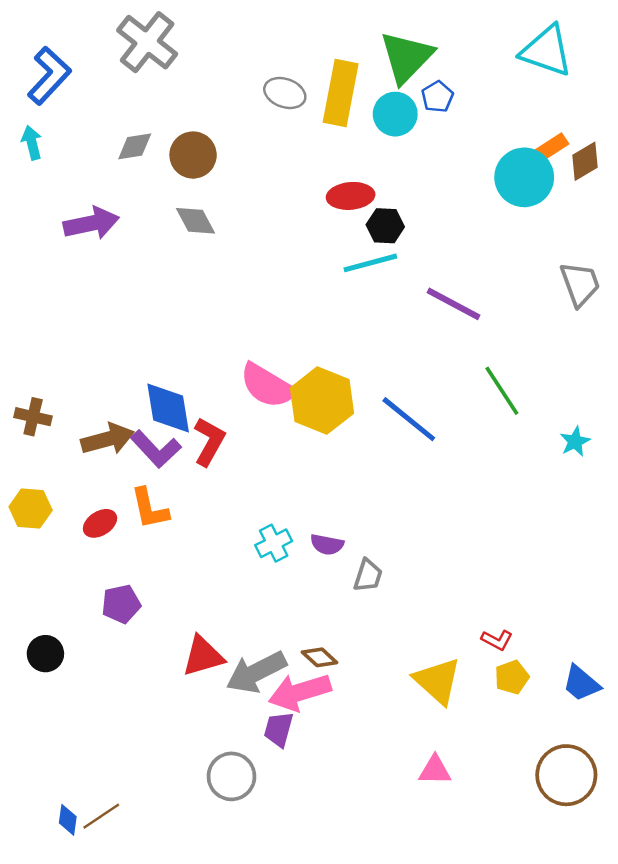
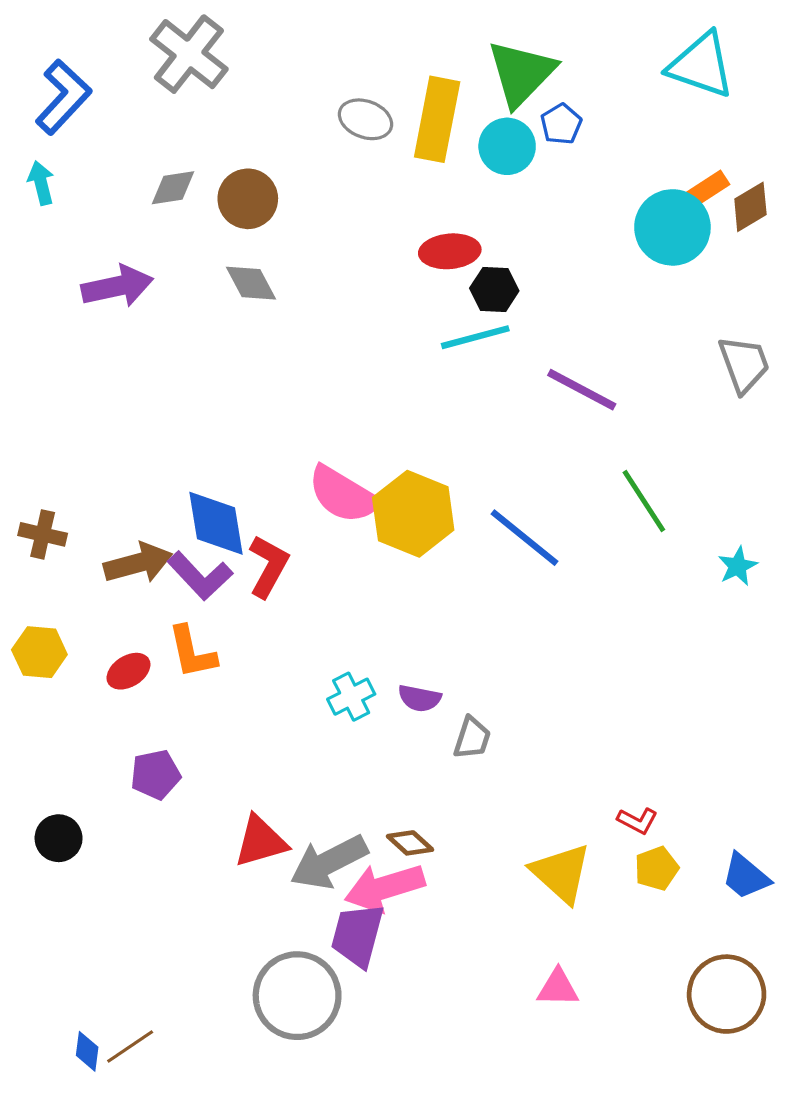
purple trapezoid: (279, 729) -> (358, 935), size x1.4
gray circle: (231, 776) -> (297, 996), size x1.4

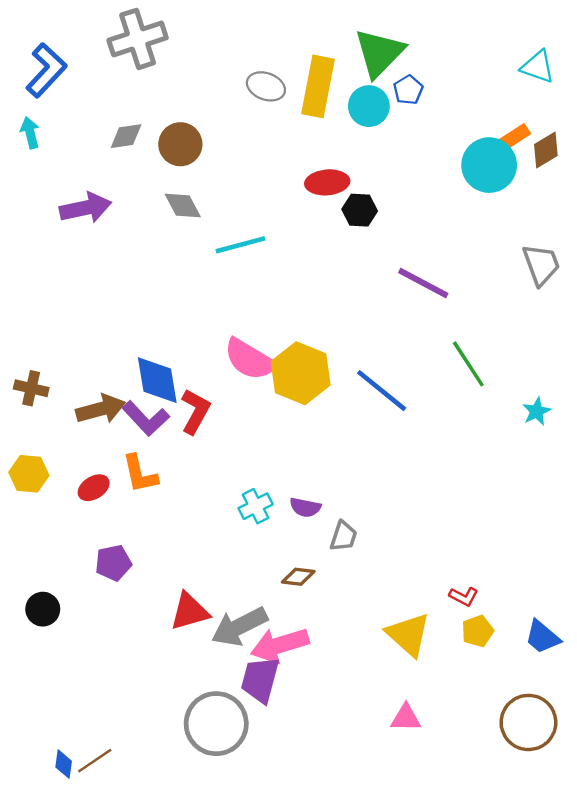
gray cross: (189, 54) -> (138, 39), turned 34
cyan triangle: (701, 65) -> (538, 67), moved, size x0.7
cyan line: (475, 337) -> (241, 245), moved
brown diamond: (410, 843) -> (298, 577), moved, turned -36

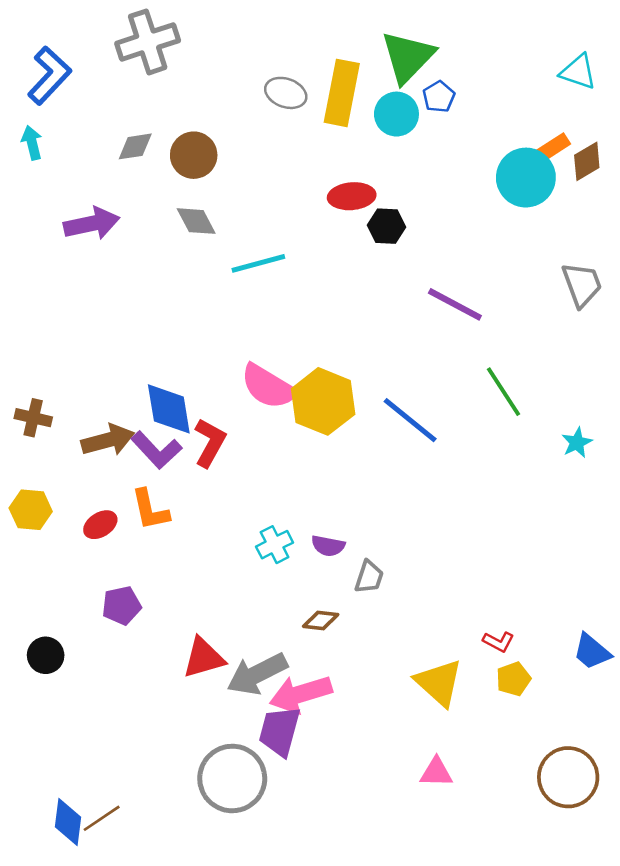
blue trapezoid: (542, 637) -> (592, 652), moved
blue diamond: (64, 764) -> (68, 822), size x1.5

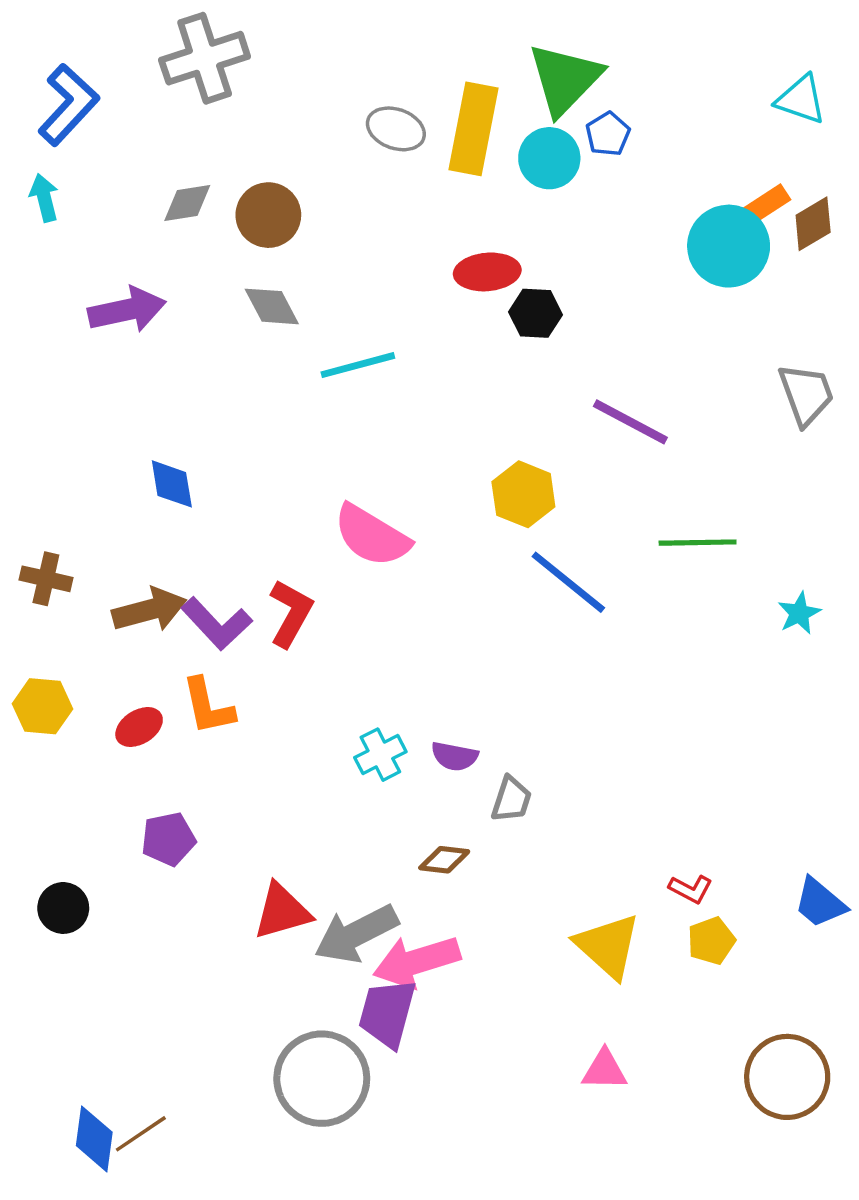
green line: (503, 392) -> (698, 543), turned -58
yellow hexagon: (323, 401) -> (523, 494), moved, size x0.7
blue diamond: (169, 409) -> (172, 484), moved, size x0.7

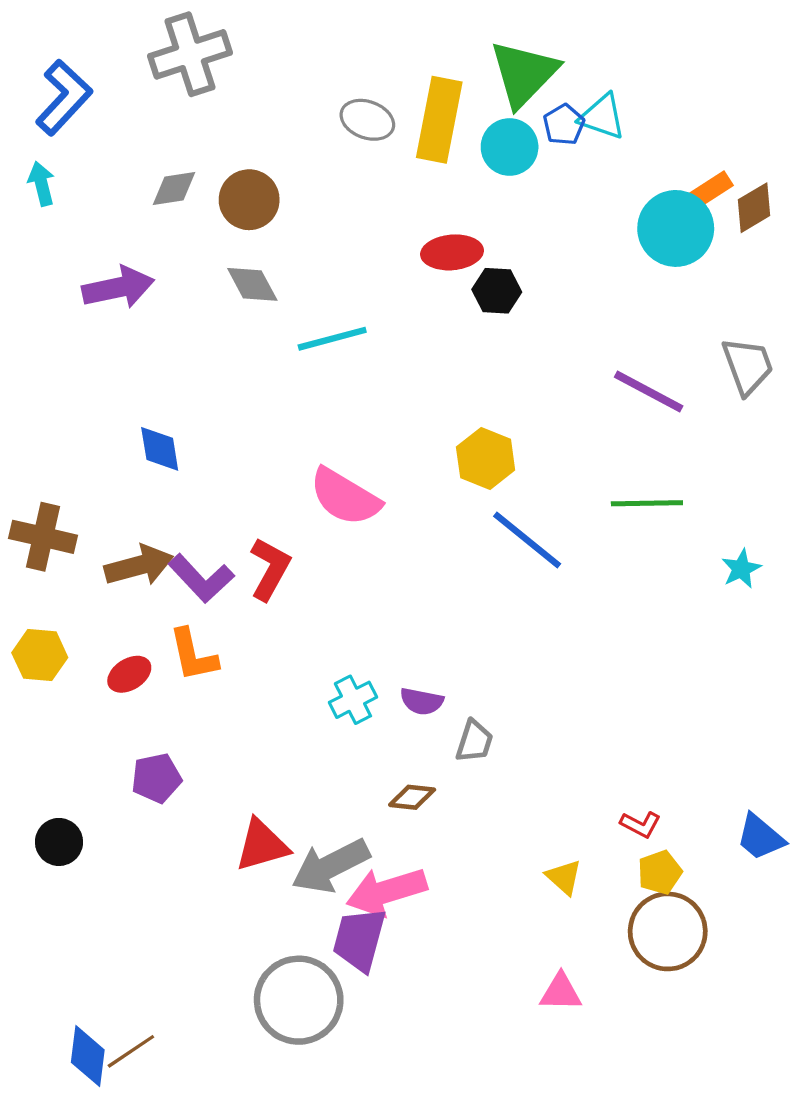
cyan triangle: (801, 100) -> (602, 117), moved
purple line: (630, 422) -> (649, 391), moved
brown cross: (46, 579) -> (43, 537), size x1.4
yellow triangle: (608, 946) -> (564, 877), size x0.6
brown circle: (787, 1077) -> (668, 931), moved

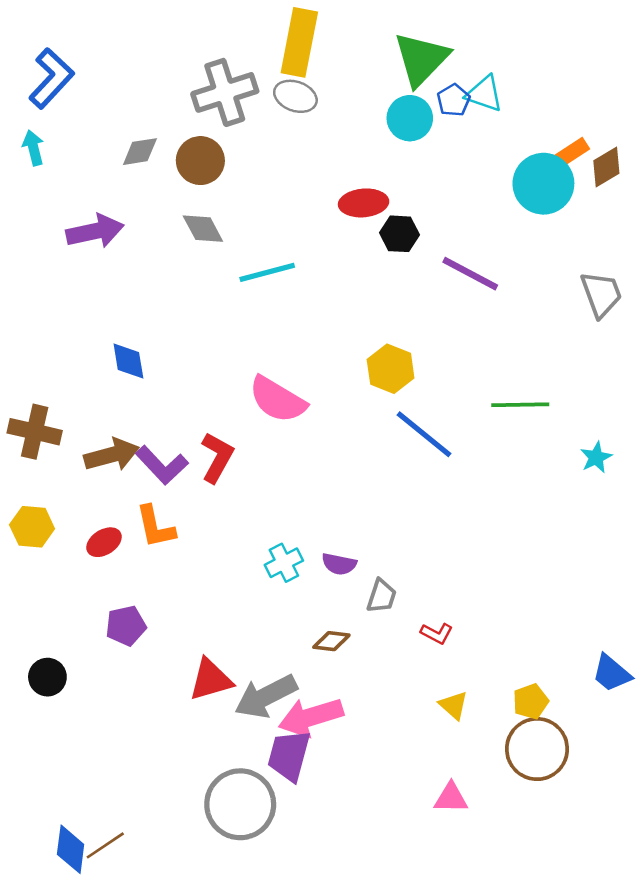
gray cross: (190, 54) -> (225, 92), moved
yellow rectangle: (439, 120) -> (299, 42), moved
purple line: (649, 391) -> (470, 274), moved
red L-shape: (641, 824) -> (437, 633), moved

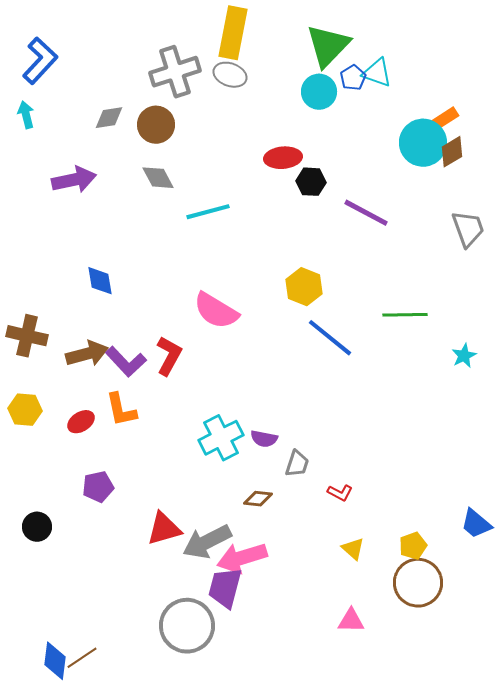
brown diamond: (606, 167) -> (452, 152), moved
cyan cross: (284, 563) -> (221, 438), size x1.5

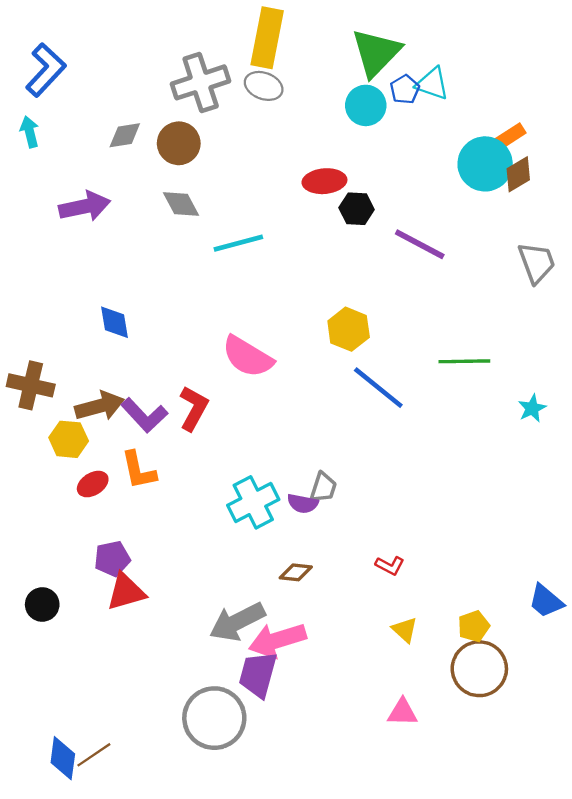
yellow hexagon: (25, 410) -> (69, 439), moved
gray trapezoid: (297, 464) -> (323, 487), moved
red triangle: (164, 529) -> (126, 592), moved

